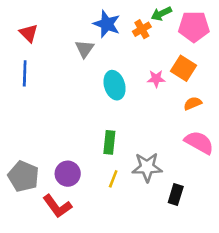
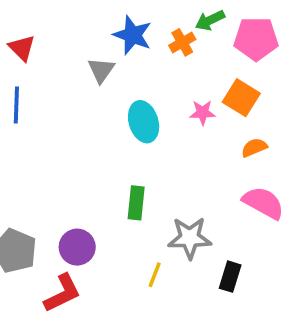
yellow line: (113, 179) -> (155, 275), moved
red L-shape: (57, 206) -> (62, 293), turned -80

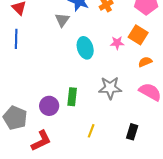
green rectangle: (136, 203) -> (72, 97), moved
gray star: (190, 238) -> (110, 88), moved
purple circle: (77, 247) -> (49, 106), moved

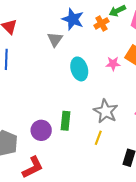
gray star: (110, 88) -> (106, 111), turned 30
yellow line: (91, 131) -> (98, 138), moved

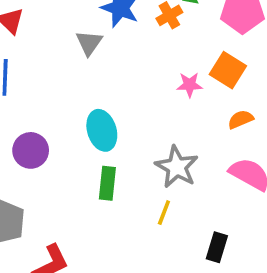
cyan ellipse: (79, 69) -> (102, 130), moved
purple circle: (41, 130) -> (31, 150), moved

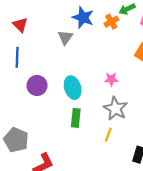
pink star: (189, 85) -> (111, 79), moved
purple circle: (31, 150) -> (37, 86), moved

